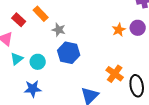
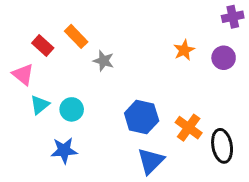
orange star: (119, 30) -> (184, 50), moved
blue hexagon: (69, 53) -> (142, 117), moved

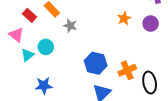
cyan circle: (72, 109) -> (46, 47), moved
orange cross: (189, 128) -> (127, 70), turned 30

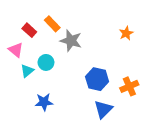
gray star: (70, 26) -> (71, 41), size x1.5

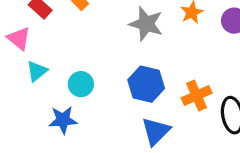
gray star: (71, 41) -> (146, 24), moved
cyan circle: (46, 62) -> (81, 84), moved

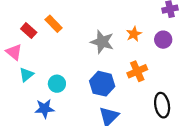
orange cross: (197, 96) -> (137, 71), moved

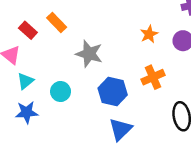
gray star: (102, 42) -> (89, 54), moved
blue star: (45, 109) -> (27, 112), moved

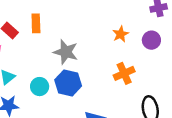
orange rectangle: (57, 22) -> (36, 23), turned 42
blue hexagon: (113, 91) -> (68, 83), moved

